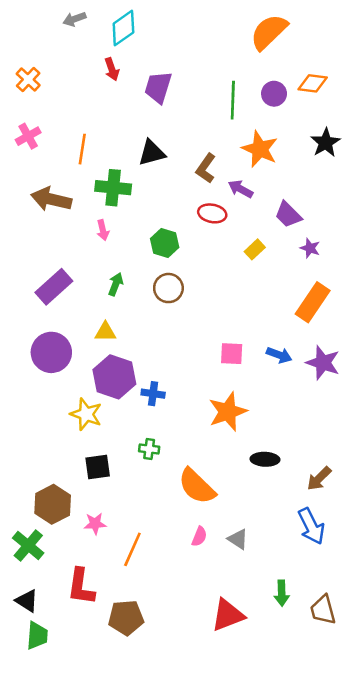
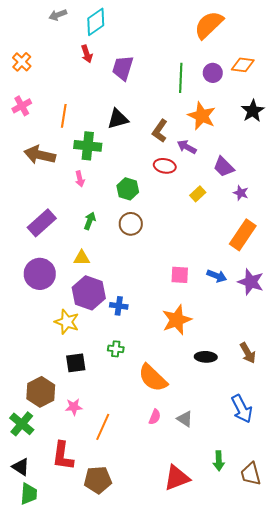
brown arrow: (319, 479) -> (248, 353), moved, turned -75

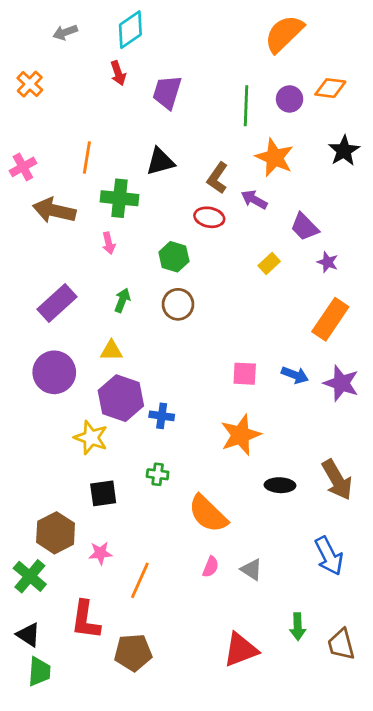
gray arrow: (58, 15) -> (65, 32), moved
pink cross: (22, 106) -> (23, 167), moved
red ellipse: (165, 166) -> (209, 217), moved
brown arrow: (248, 353) -> (337, 480), size x1.4

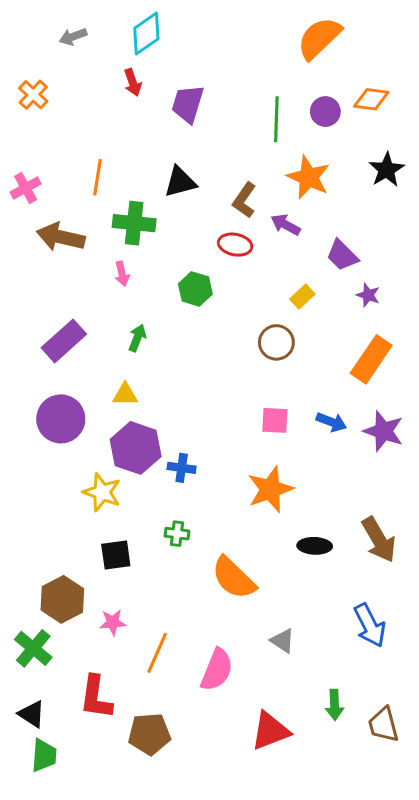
brown circle: (178, 304) -> (276, 342), moved
pink semicircle: (211, 567) -> (217, 670), moved, size x1.8

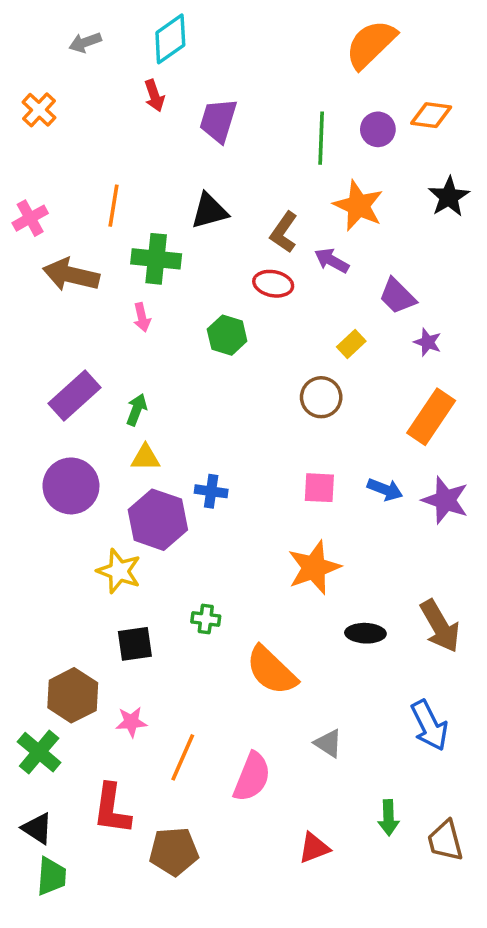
green arrow: (137, 338) -> (137, 410), moved
blue cross: (182, 468) -> (211, 491), moved
red triangle: (270, 731) -> (314, 848), size x0.7

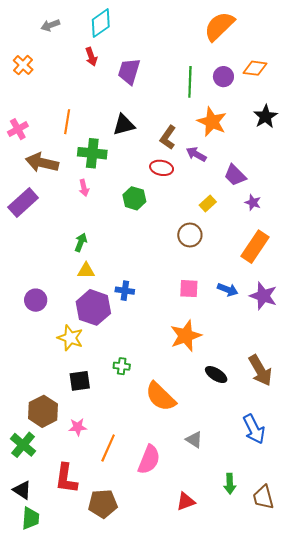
purple rectangle: (75, 395) -> (23, 202), moved
purple circle: (71, 486) -> (36, 300), moved, size x0.7
black ellipse: (365, 633) -> (216, 375), turned 30

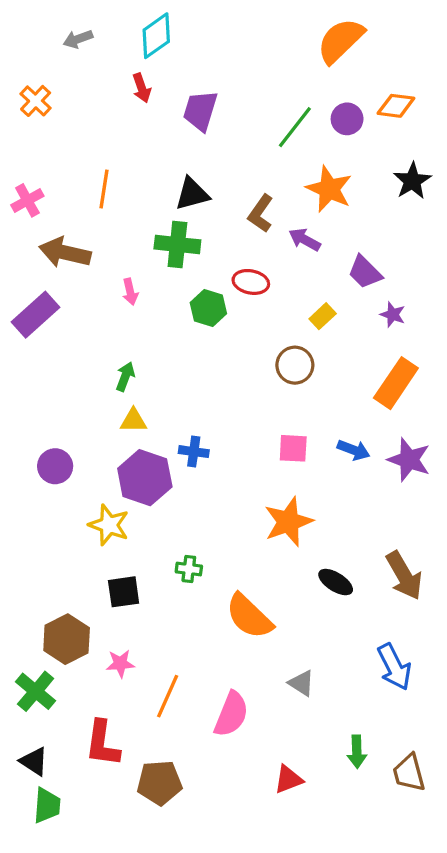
green line: (190, 82) -> (295, 127), turned 36
green cross: (92, 153) -> (177, 244), moved
red ellipse: (162, 168) -> (251, 282), moved

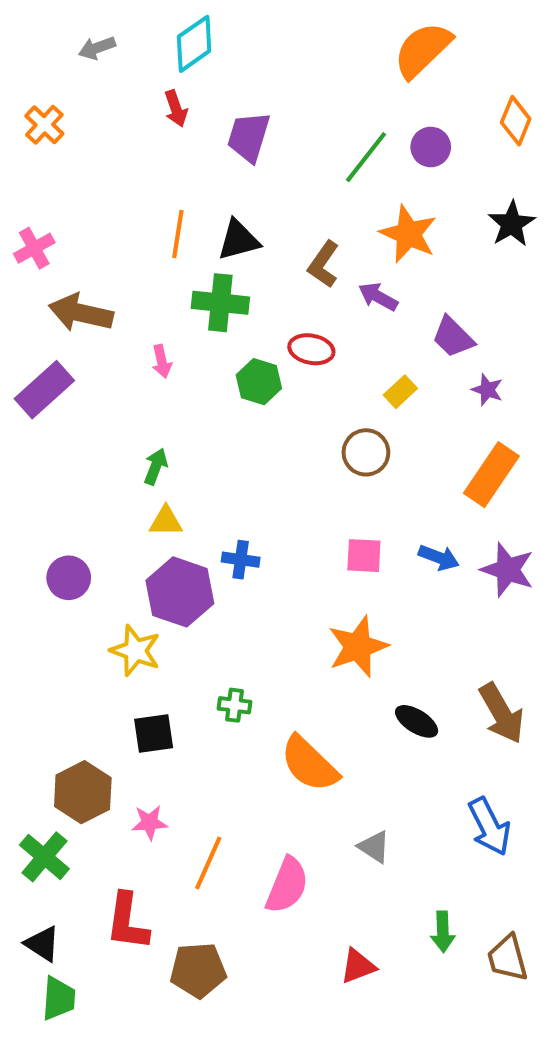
orange diamond: (396, 106) -> (516, 121), moved, turned -75
orange line: (104, 189) -> (178, 234), moved

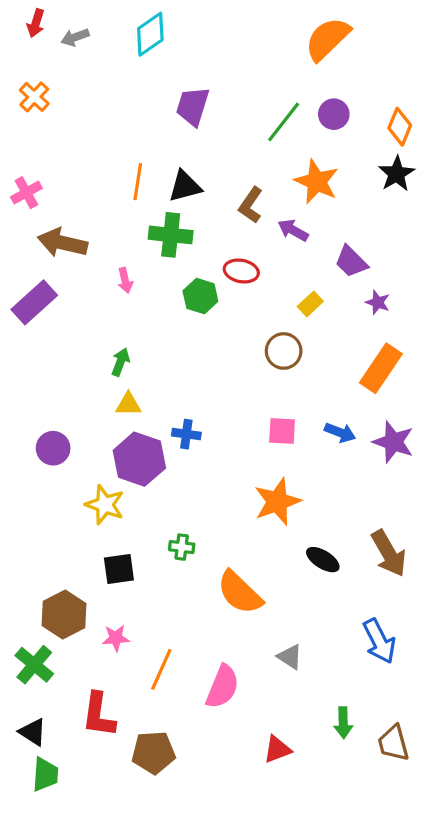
red arrow: (176, 109) -> (36, 23), moved, turned 36
orange diamond: (516, 121) -> (400, 127), moved

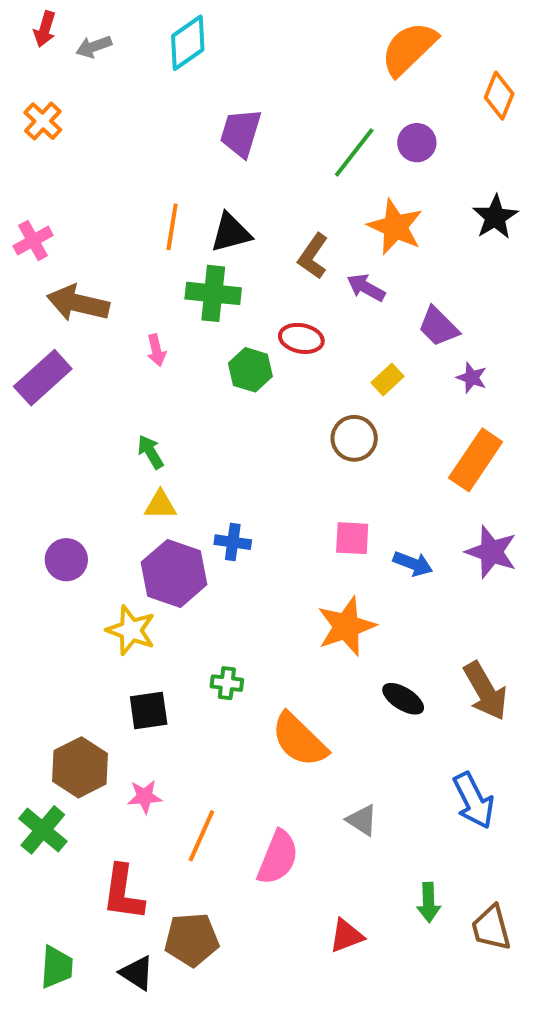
orange diamond: (400, 127) -> (499, 96), moved
green arrow: (121, 362) -> (151, 452), turned -52
blue arrow: (340, 433) -> (413, 564), moved
black triangle: (33, 732) -> (137, 973), moved

